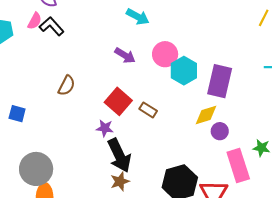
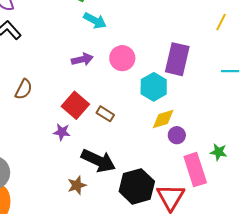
purple arrow: (125, 56) -> (82, 59), turned -45
cyan hexagon: (184, 71) -> (154, 87), moved
purple rectangle: (220, 81) -> (177, 59), moved
black arrow: (119, 155) -> (98, 161), moved, turned -40

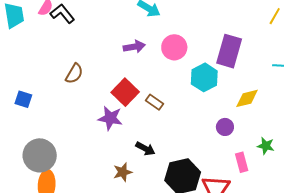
yellow diamond: (163, 119) -> (247, 98), moved
purple star: (62, 132) -> (110, 118), size x1.4
black arrow: (98, 161) -> (145, 149), size x0.6
pink rectangle: (195, 170) -> (242, 162), size x0.6

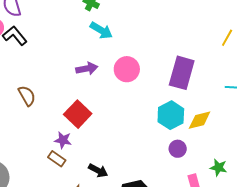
brown semicircle: (74, 74) -> (27, 96), turned -60
cyan hexagon: (204, 77) -> (171, 115), moved
brown rectangle: (155, 102) -> (57, 159), moved
purple star: (110, 118) -> (63, 140), size x0.7

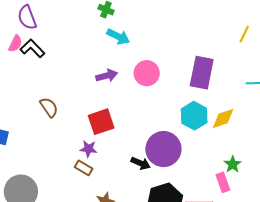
red square: (78, 114) -> (101, 122), turned 32
purple circle: (178, 149) -> (163, 149), moved, size x2.0
green star: (218, 167) -> (233, 164), moved, turned 30
black arrow: (98, 171) -> (141, 163), moved

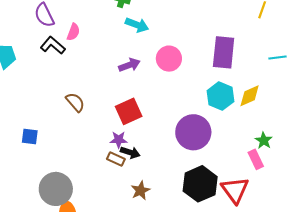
pink semicircle: (15, 44) -> (73, 32), moved
black arrow: (141, 163) -> (130, 152), moved

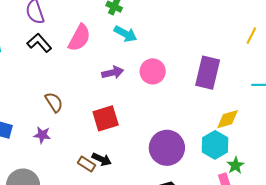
pink semicircle: (73, 32) -> (79, 38), moved, size x1.6
cyan hexagon: (220, 96) -> (215, 145), moved
purple star: (119, 140) -> (42, 135), moved

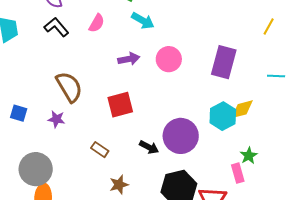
pink semicircle: (79, 38) -> (97, 23), size x0.7
brown semicircle: (54, 102) -> (69, 87), size x1.5
cyan hexagon: (215, 145) -> (223, 116), moved
black arrow: (102, 159) -> (149, 147), moved

